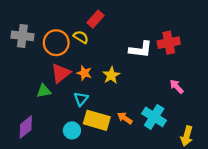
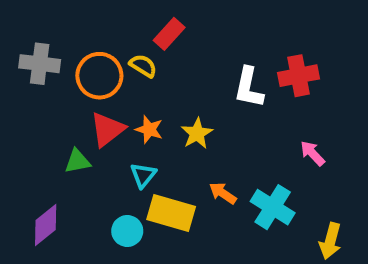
white L-shape: (141, 49) -> (249, 88), turned 95
orange arrow: (125, 118) -> (223, 193), moved

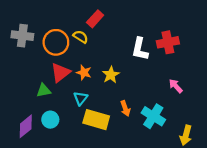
orange arrow: (223, 193) -> (125, 108), turned -144
cyan circle: (127, 231) -> (50, 120), moved

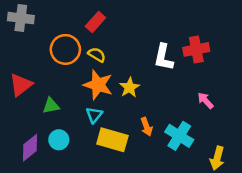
red rectangle: (95, 19) -> (95, 22), moved
gray cross: (22, 36) -> (21, 18), moved
yellow semicircle: (81, 37) -> (97, 55), moved
red triangle: (60, 73) -> (21, 85), moved
orange star: (84, 73) -> (98, 85), size x1.6

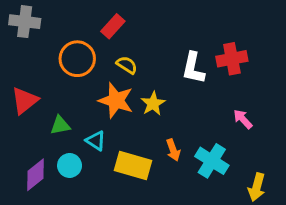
yellow semicircle: (97, 55) -> (127, 65), moved
cyan triangle: (94, 115) -> (96, 141), moved, turned -36

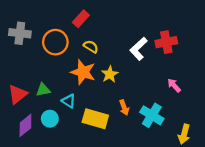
gray cross: (25, 22) -> (20, 33), moved
white L-shape: (193, 68) -> (139, 49), turned 35
red triangle: (25, 101) -> (18, 94), moved

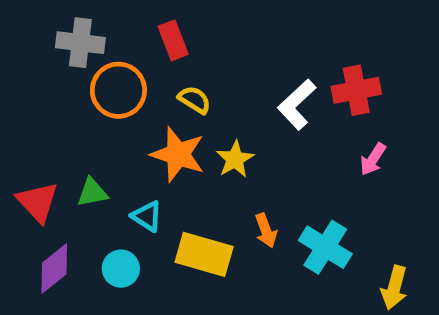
red rectangle: (81, 19) -> (173, 40), turned -63
gray cross: (20, 33) -> (80, 43), moved
pink arrow: (174, 85) -> (373, 159), moved, turned -104
red triangle: (18, 94) -> (38, 202), turned -35
cyan circle: (50, 119) -> (121, 269), moved

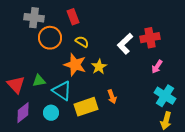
cyan triangle: (147, 216) -> (62, 91), size x1.5
cyan cross: (325, 247) -> (165, 96), moved
yellow rectangle: (204, 254) -> (86, 107), turned -35

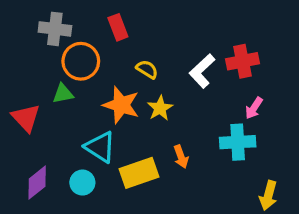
yellow semicircle: (82, 42) -> (147, 69), moved
green triangle: (39, 81) -> (63, 94), moved
red triangle: (16, 85) -> (26, 118), moved
cyan cross: (165, 96) -> (238, 142), moved, turned -35

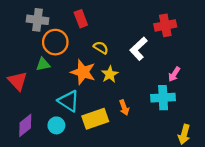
red cross: (242, 61) -> (165, 25), moved

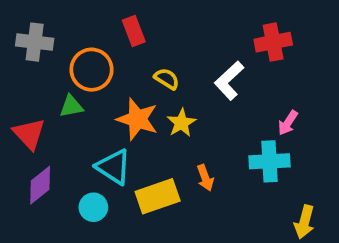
gray cross: (38, 20) -> (35, 42), moved
purple diamond: (25, 125) -> (40, 185), moved

